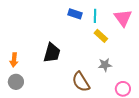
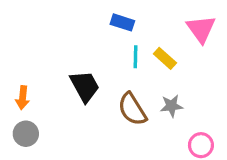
cyan line: (95, 16) -> (135, 57), moved
black trapezoid: (52, 53) -> (85, 86), turned -45
brown semicircle: (81, 82) -> (132, 109), moved

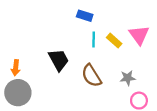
pink triangle: (201, 29) -> (139, 35), moved
gray star: (171, 106) -> (128, 78), moved
gray circle: (26, 134) -> (18, 93), size x1.5

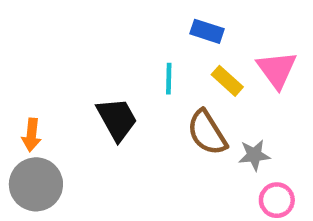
blue rectangle: (85, 16) -> (207, 31), moved
cyan line: (94, 39) -> (169, 79), moved
brown semicircle: (91, 76) -> (207, 133), moved

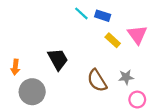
cyan line: (169, 79) -> (81, 13), moved, turned -48
brown semicircle: (207, 133) -> (97, 81), moved
gray circle: (36, 184) -> (32, 92), moved

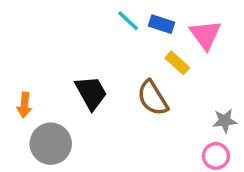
pink triangle: (137, 35) -> (205, 35), moved
gray star: (126, 77) -> (225, 121), moved
brown semicircle: (97, 81) -> (153, 98), moved

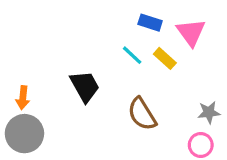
cyan line: (128, 21) -> (132, 55), moved
brown semicircle: (153, 98) -> (142, 114), moved
gray circle: (51, 144) -> (24, 134), moved

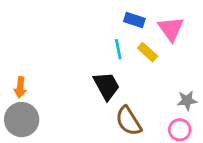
cyan line: (132, 55) -> (118, 49), turned 36
black trapezoid: (85, 86) -> (107, 86), moved
brown semicircle: (142, 114) -> (128, 121), moved

